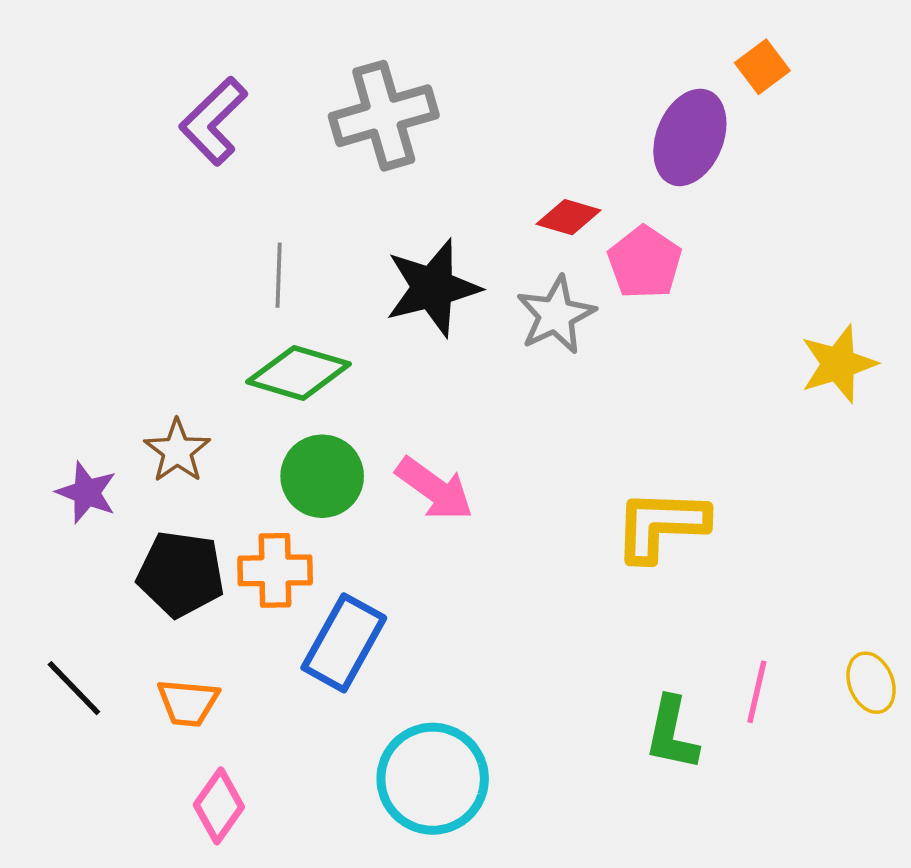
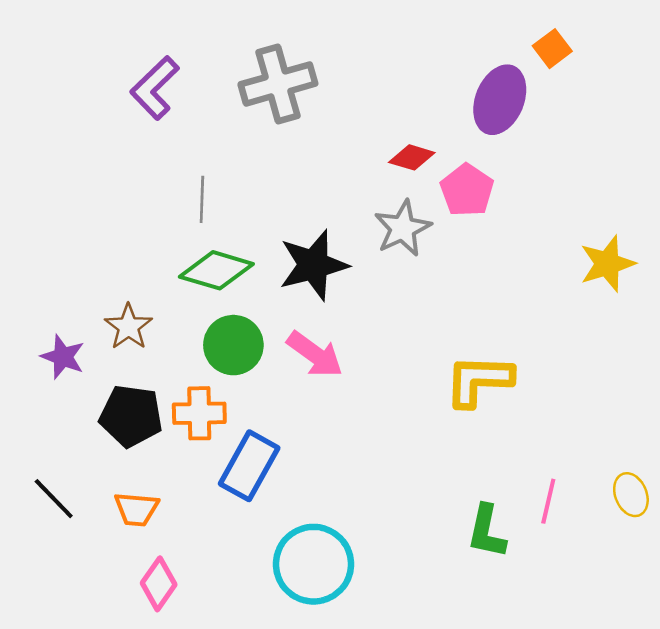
black star: (433, 288) -> (313, 265), moved

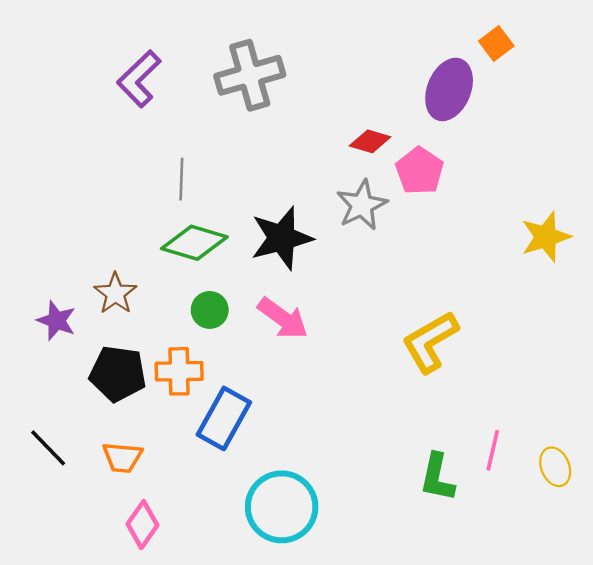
green circle: (233, 345) -> (210, 310), size x0.7
yellow L-shape: (479, 380) -> (430, 342), turned -32
yellow ellipse: (631, 495) -> (555, 467), moved

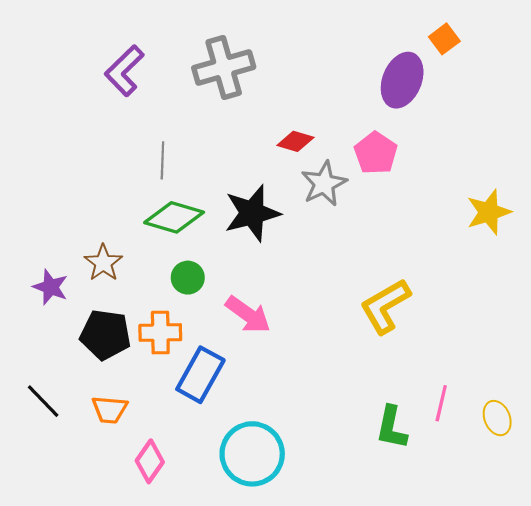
red diamond: (370, 141) -> (295, 141), moved
pink arrow: (283, 318) -> (248, 315), moved
pink diamond: (142, 525) -> (150, 461), moved

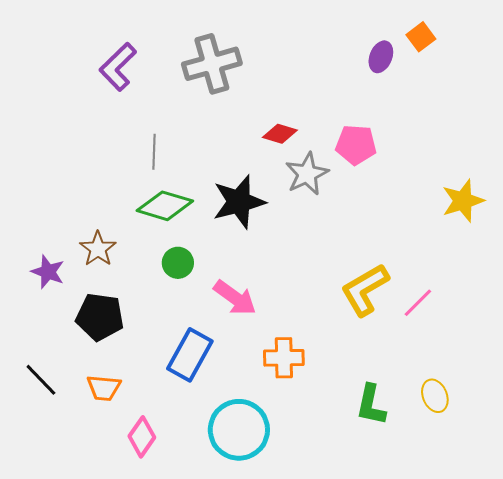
purple ellipse: (402, 80) -> (381, 57), moved, size x0.6
pink pentagon: (376, 153) -> (356, 145), turned -30
orange cross: (160, 332) -> (284, 358), moved
pink line: (441, 403) -> (418, 303), moved, turned 32
yellow ellipse: (497, 418) -> (435, 396), moved

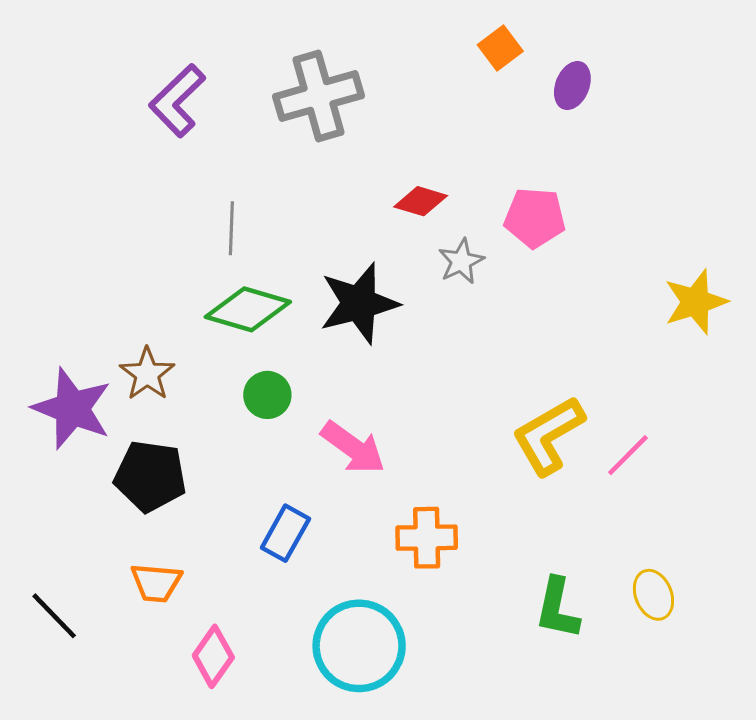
orange square: (421, 37) -> (500, 48), moved
gray star: (307, 174) -> (461, 261), size x0.7
purple star: (48, 272) -> (72, 409), size x1.6
blue rectangle: (190, 355) -> (285, 533), size x0.7
black line: (41, 380) -> (54, 616), moved

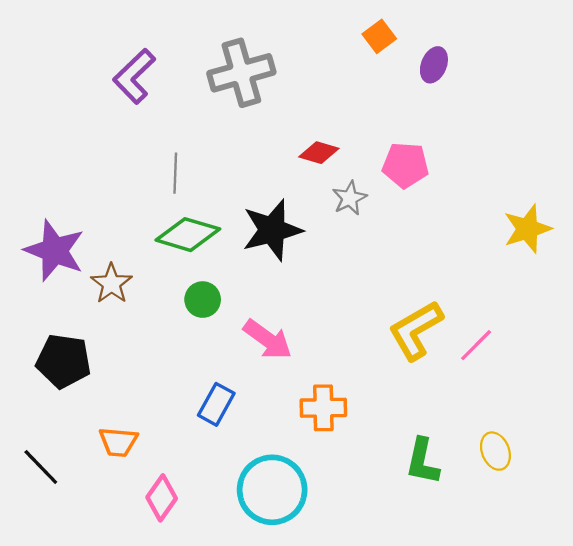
purple star: (72, 409) -> (54, 251), moved
black pentagon: (150, 476) -> (64, 361), moved

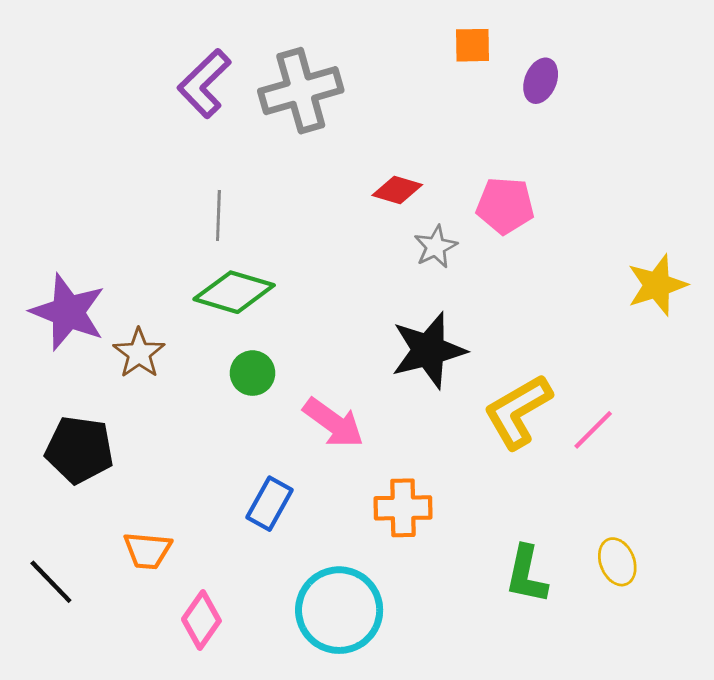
orange square: (379, 36) -> (473, 45), turned 36
purple L-shape: (134, 76) -> (204, 84), moved
black star: (272, 230) -> (429, 350), moved

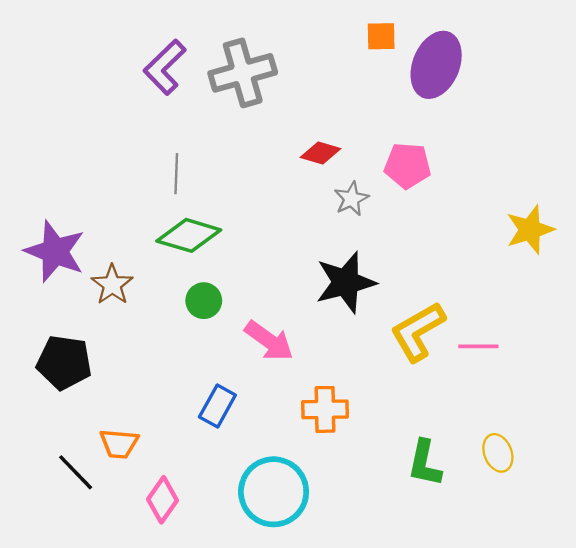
purple ellipse: (541, 81) -> (436, 65), size x1.8
pink line: (593, 430) -> (478, 346), turned 45
black line: (51, 582) -> (76, 472), moved

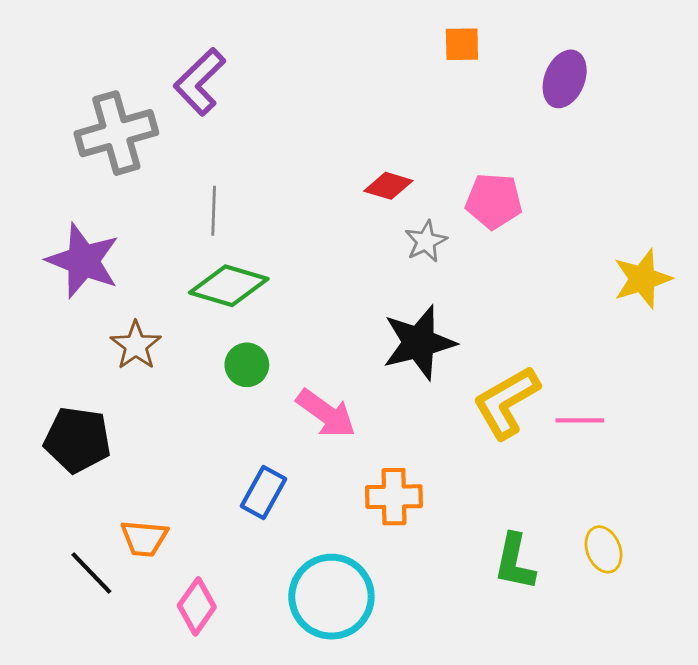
purple ellipse: (436, 65) -> (565, 79), moved, size x0.7
gray cross: (243, 73) -> (116, 133), moved
purple star: (55, 251) -> (83, 261), moved

